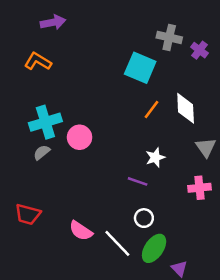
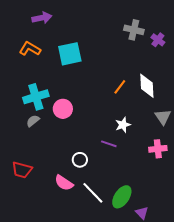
cyan square: (140, 68) -> (70, 54), moved, turned -35
white circle: (144, 218) -> (80, 160), moved

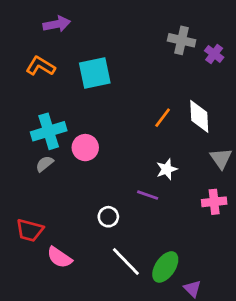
pink semicircle: (64, 183) -> (59, 257), moved

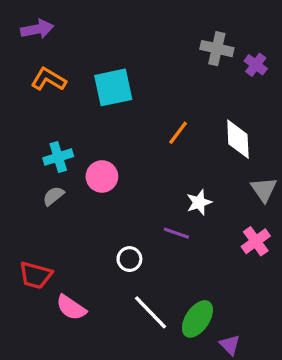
purple arrow: (57, 24) -> (37, 29), moved
orange line: (163, 118) -> (178, 133), moved
cyan cross: (49, 131) -> (58, 157), size x0.7
pink cross: (214, 202) -> (256, 241), turned -30

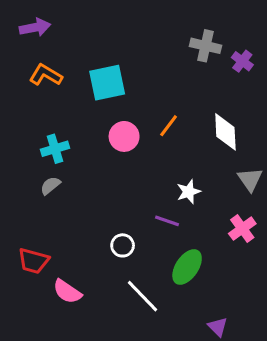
pink circle: (102, 176) -> (124, 136), moved
green ellipse: (197, 319) -> (187, 267), moved

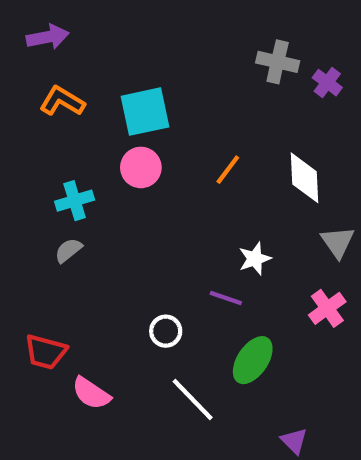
pink circle: (124, 136) -> (141, 167), moved

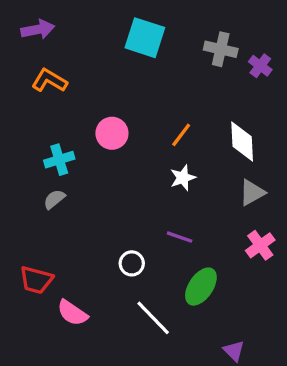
cyan square: (145, 112) -> (145, 38), moved, turned 30
gray triangle: (338, 242) -> (252, 193), moved, turned 36
white star: (255, 259) -> (183, 178), moved

